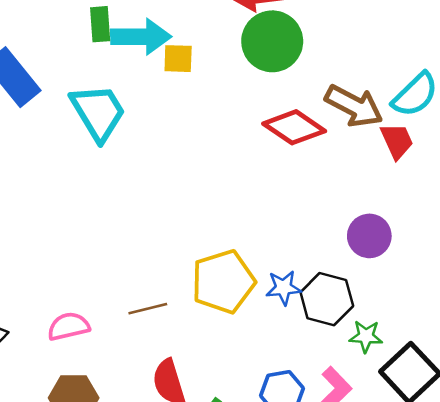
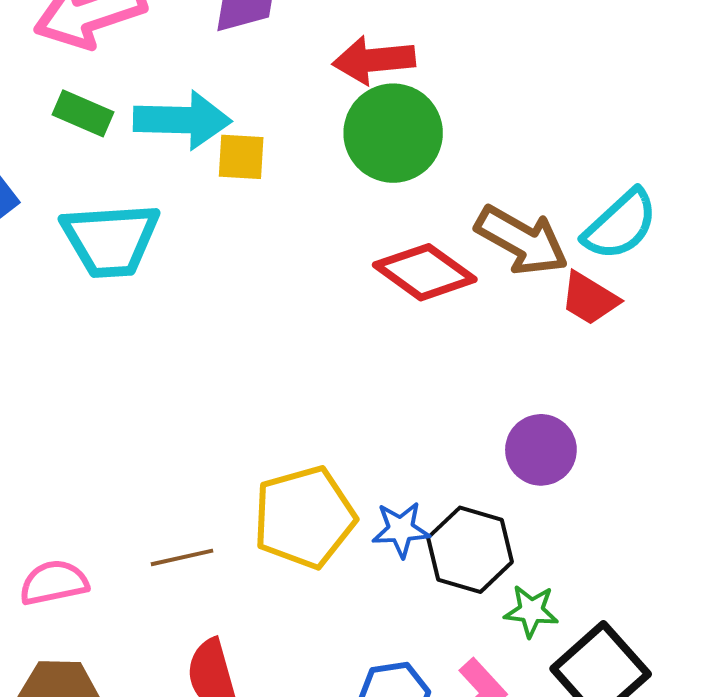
green rectangle: (100, 24) -> (83, 113), moved, turned -64
cyan trapezoid: (98, 112) -> (111, 240), turned 116
red trapezoid: (397, 141) -> (589, 299), turned 144

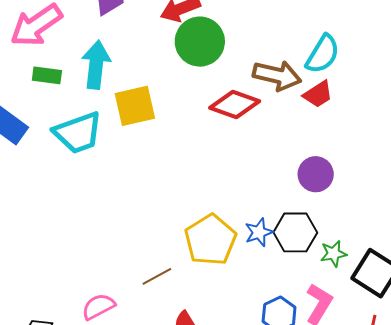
cyan arrow: (182, 120) -> (96, 65), turned -69
yellow square: (241, 157) -> (135, 106), moved, size x1.6
red trapezoid: (589, 299) -> (318, 94), turned -48

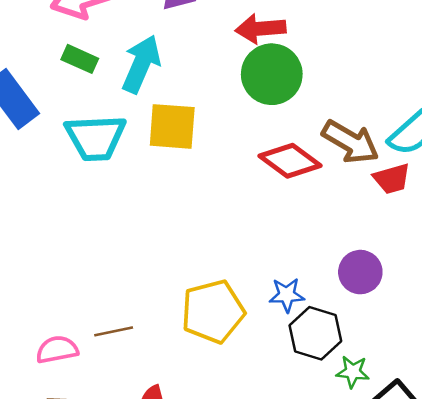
blue star: (259, 232) -> (287, 295), moved
brown line: (157, 276) -> (114, 331), moved

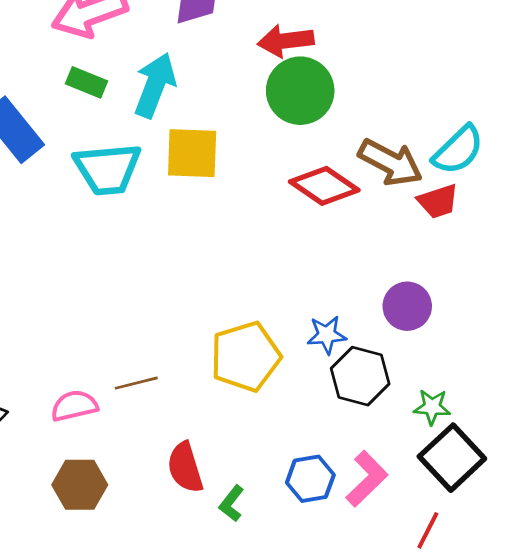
green star: (353, 372) -> (432, 407), moved

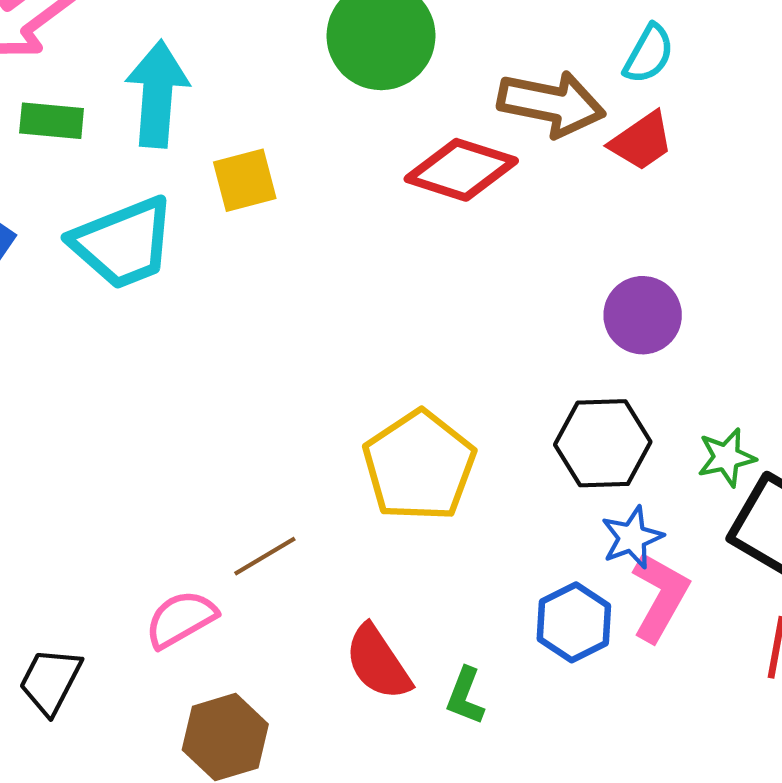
cyan semicircle: (458, 150) -> (649, 54), size x0.7
yellow square: (192, 153) -> (245, 180), size x0.7
blue star: (327, 335) -> (632, 537), moved

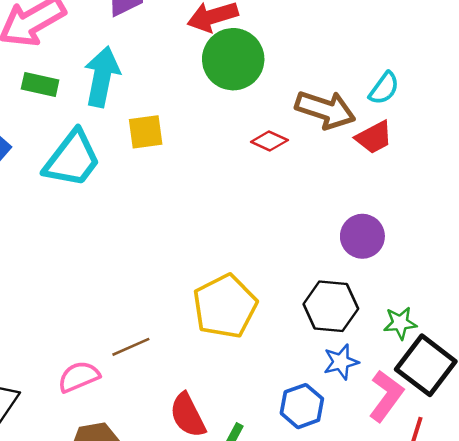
red diamond: (461, 170) -> (269, 141), size x0.6
cyan trapezoid: (123, 243) -> (72, 159), turned -38
pink L-shape: (660, 597) -> (386, 396), moved

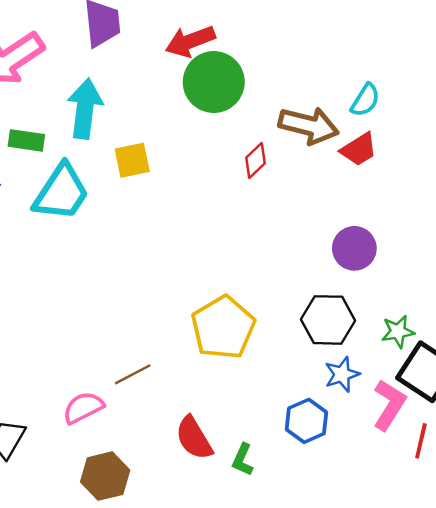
green rectangle: (40, 85) -> (26, 140), moved
red diamond: (269, 141) -> (255, 160), turned -64

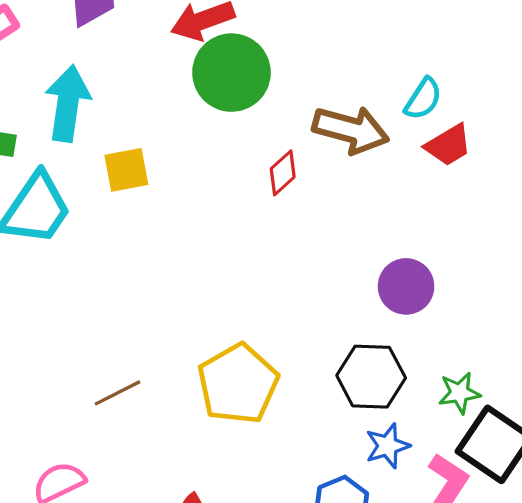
red trapezoid: (359, 149) -> (448, 145), moved
brown line: (133, 374) -> (118, 393), moved

